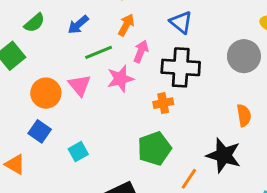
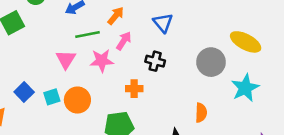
black cross: (181, 67) -> (155, 61), size x0.6
orange circle: (46, 93) -> (77, 100), moved
cyan square: (78, 152) -> (52, 97), moved

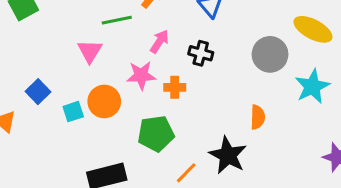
pink arrow: (124, 41) -> (159, 41), moved
pink star: (102, 61) -> (141, 75), moved
cyan square: (52, 97) -> (73, 112), moved

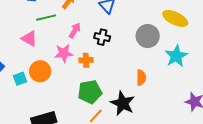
pink triangle: (90, 51) -> (29, 39), turned -30
green pentagon: (156, 134) -> (90, 92), moved

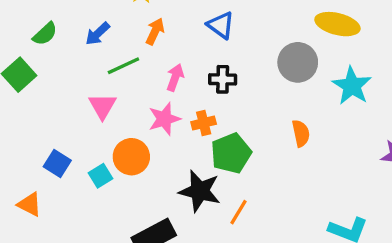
pink triangle: (29, 39) -> (102, 106), turned 42
green pentagon: (90, 92) -> (231, 153), moved
black star: (123, 103) -> (200, 191), moved

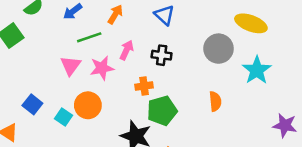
pink star: (164, 119) -> (102, 68), moved
cyan square: (100, 176) -> (63, 117), turned -30

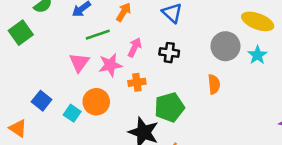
cyan star: (257, 70) -> (257, 55), moved, size x0.7
orange cross: (144, 86) -> (137, 82), moved
orange semicircle: (215, 101) -> (214, 84), moved

